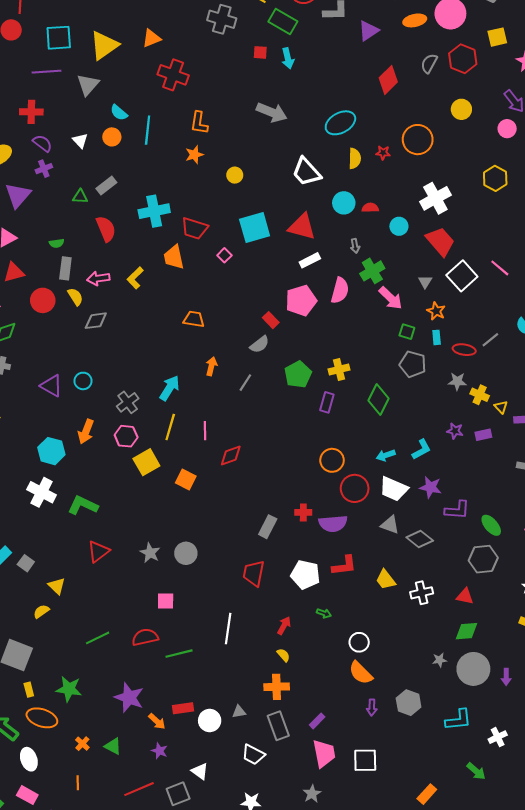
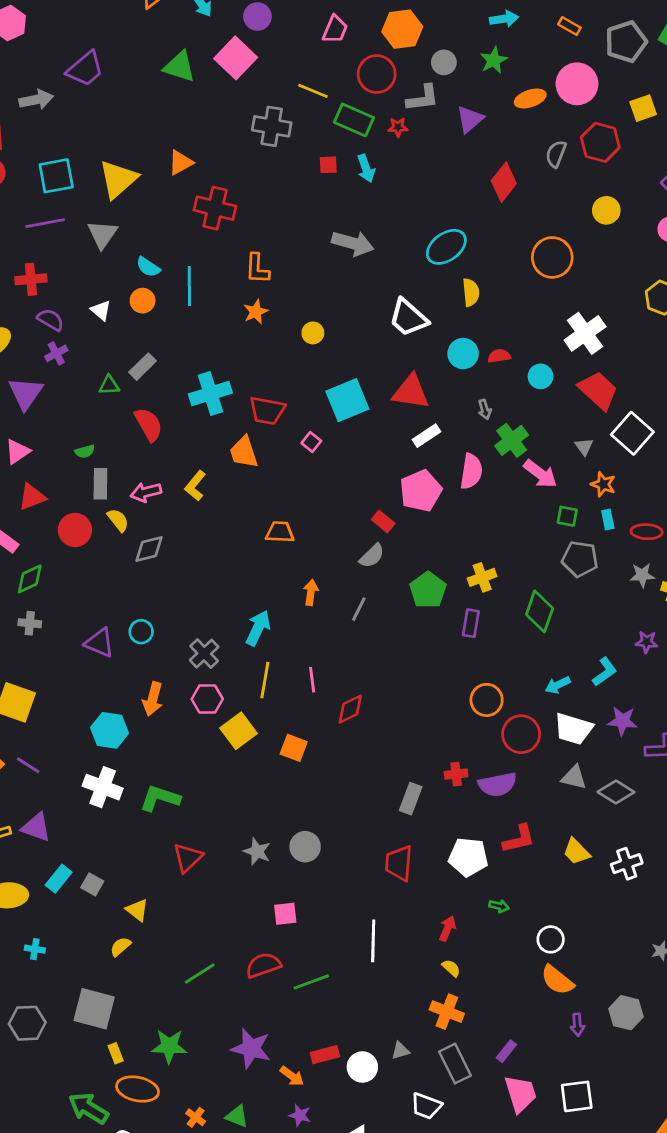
red star: (383, 153) -> (398, 127), moved
orange cross: (277, 687) -> (447, 1012), turned 30

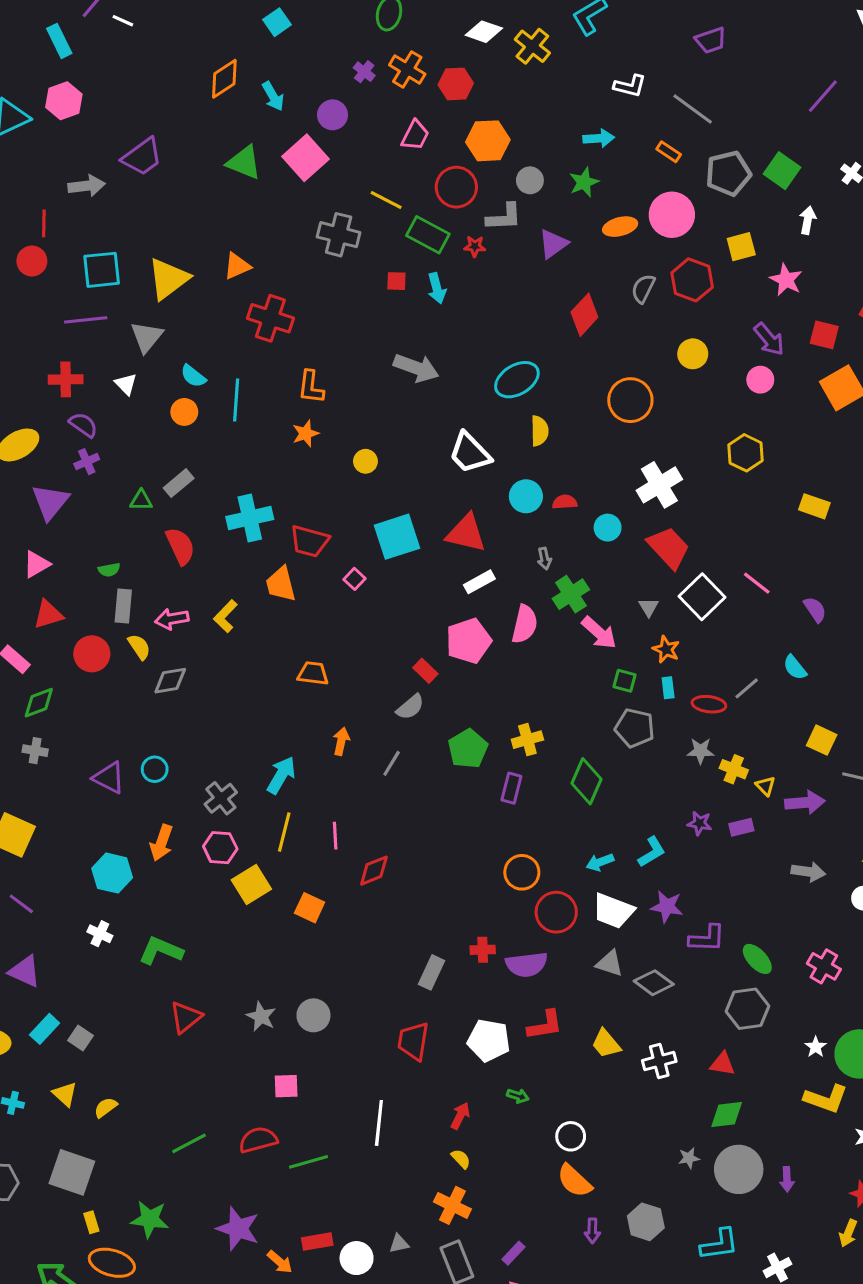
white triangle: (101, 310) -> (126, 384), moved
white cross: (103, 787) -> (100, 934), size x0.6
yellow triangle: (137, 910) -> (65, 1094), moved

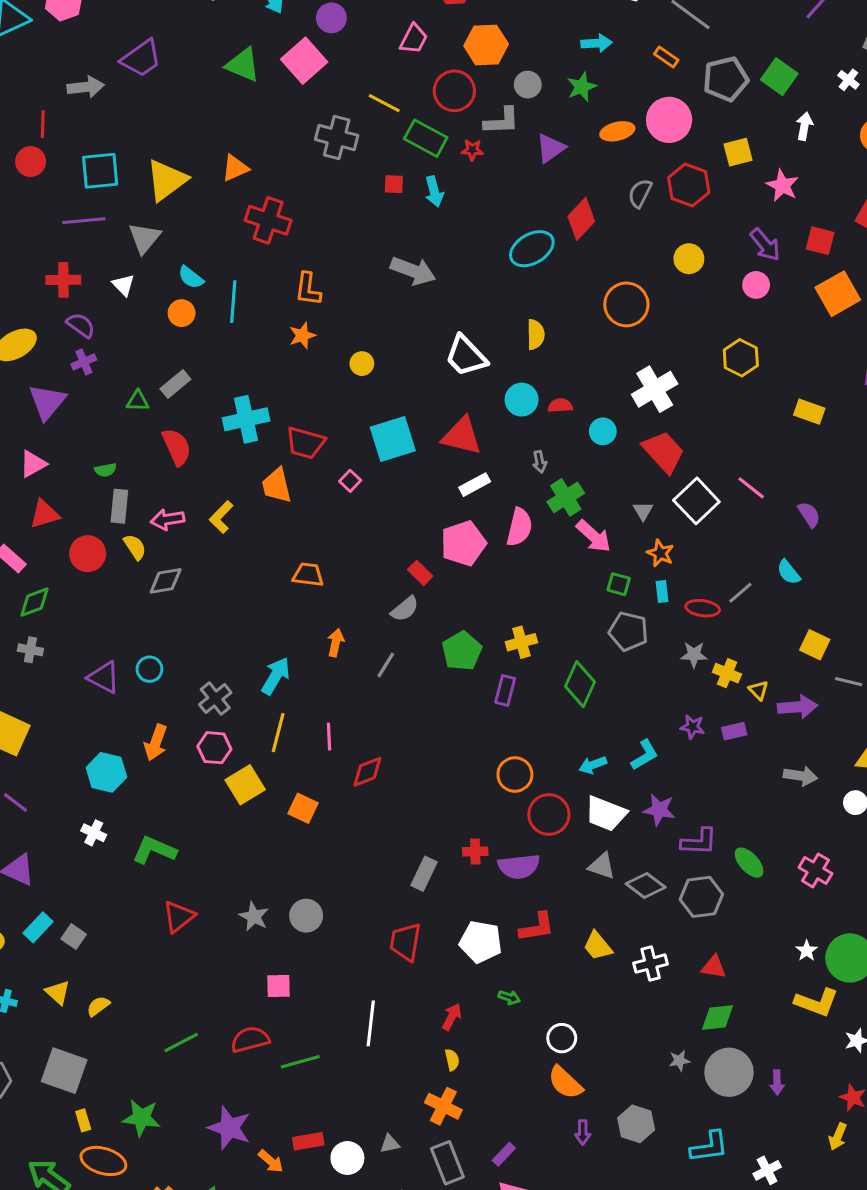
cyan ellipse: (517, 380) -> (532, 249), moved
gray hexagon: (747, 1009) -> (701, 897), moved
yellow semicircle: (461, 1159) -> (452, 1060), turned 30

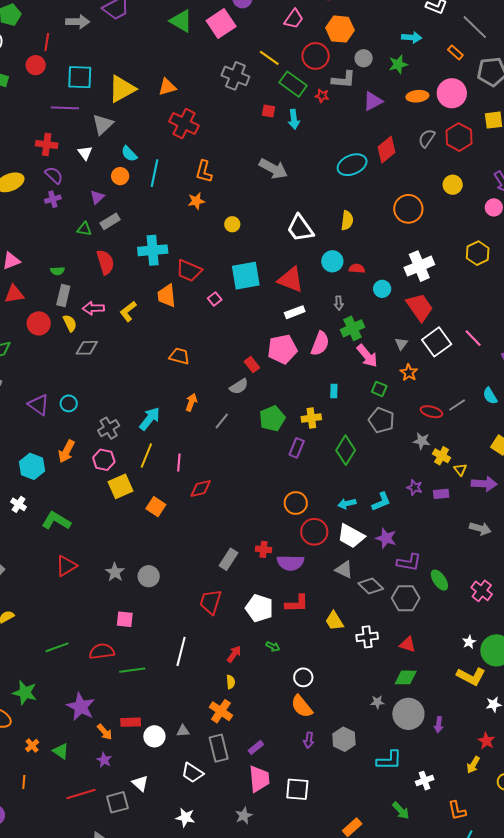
purple triangle: (47, 402) -> (97, 197), moved, size x0.6
cyan rectangle: (662, 592) -> (334, 391), moved

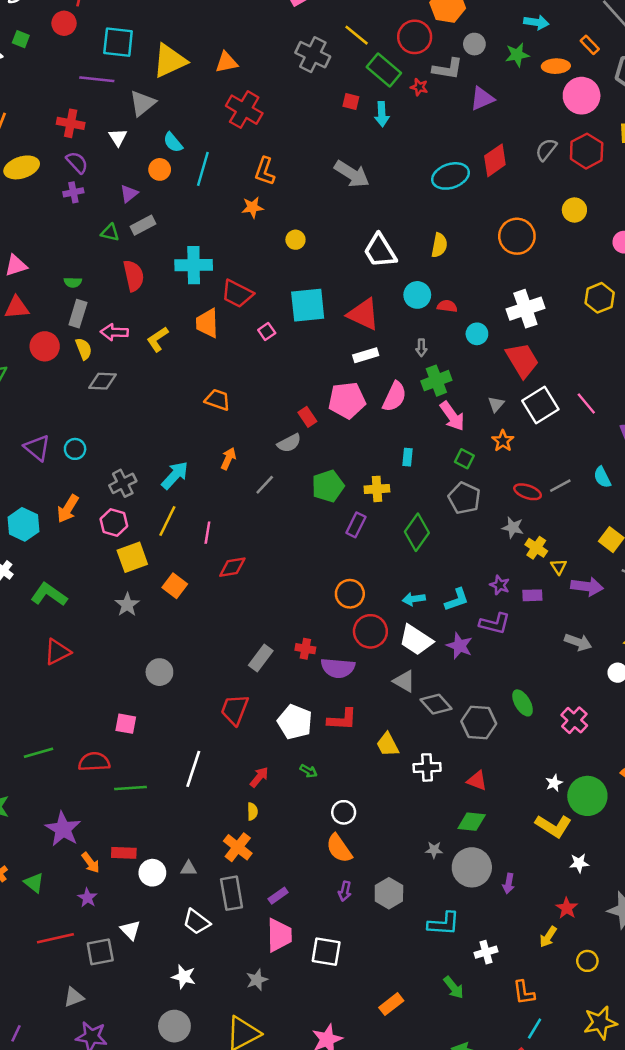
orange ellipse: (417, 96) -> (556, 66), moved
purple L-shape: (409, 562) -> (495, 624), moved
gray star: (115, 572) -> (127, 605), moved

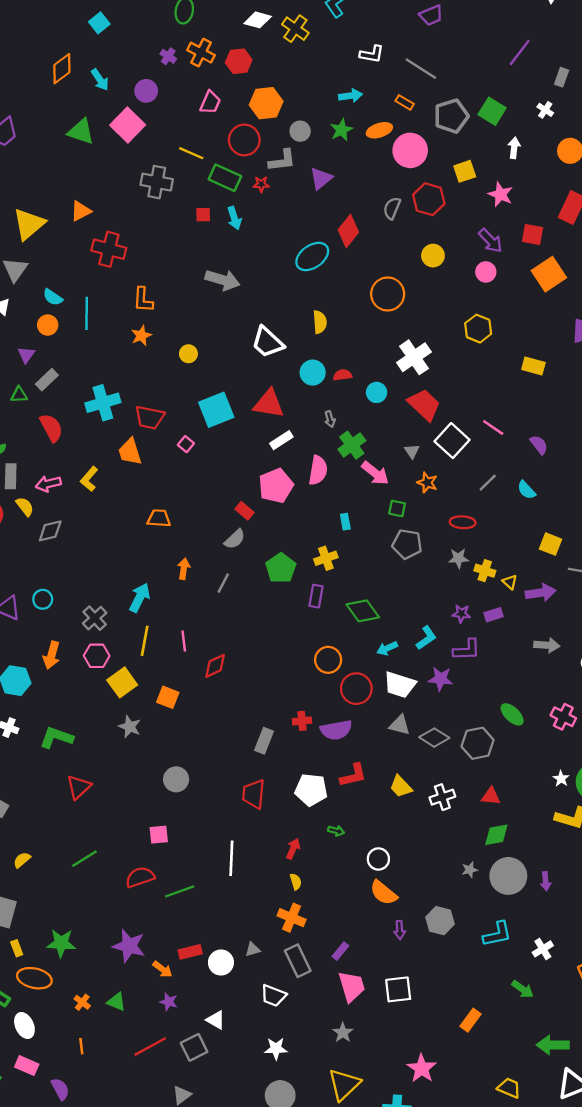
gray line: (560, 486) -> (488, 483), moved
green diamond: (417, 532) -> (363, 611), moved, turned -56
green line: (39, 753) -> (85, 859), moved

